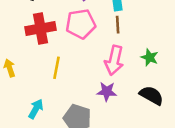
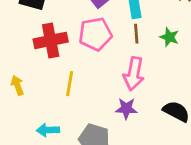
green star: (150, 57) -> (169, 37), moved
cyan arrow: (36, 109) -> (48, 130), turned -120

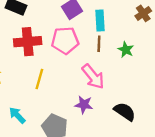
pink arrow: (134, 74) -> (93, 77), turned -56
cyan arrow: (48, 130) -> (17, 115), turned 42

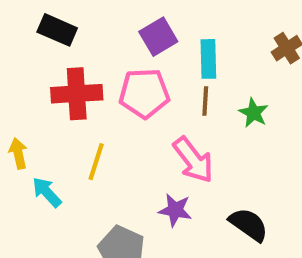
cyan arrow: (17, 115) -> (47, 192), moved

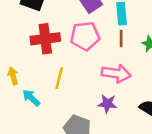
pink arrow: (193, 160) -> (116, 74), turned -40

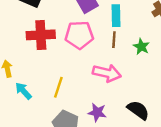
yellow line: (59, 78) -> (58, 87), moved
purple star: (107, 104) -> (97, 112), moved

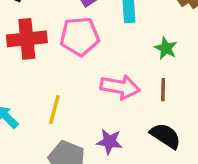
brown line: (114, 40) -> (163, 90), moved

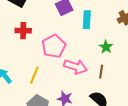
pink pentagon: (80, 36) -> (54, 46), moved, turned -30
red cross: (27, 39) -> (23, 31), size x0.7

